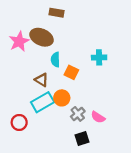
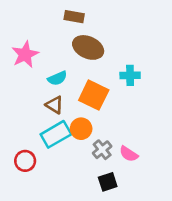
brown ellipse: (42, 37) -> (88, 47), moved
cyan semicircle: (55, 60) -> (57, 78), moved, turned -112
orange square: (71, 72) -> (94, 95), size x1.5

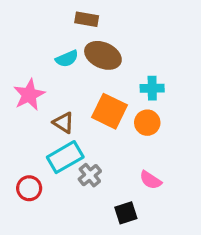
pink star: (25, 54) -> (29, 95), moved
cyan semicircle: (57, 78) -> (67, 59), moved
orange circle: (81, 129) -> (147, 123), moved
gray cross: (102, 150) -> (90, 175), moved

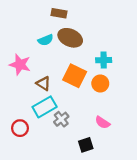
pink star: (29, 95) -> (20, 65), turned -30

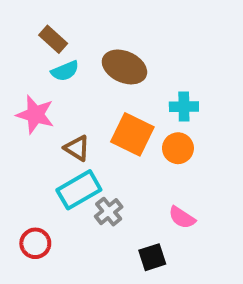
brown rectangle: (59, 13) -> (53, 39), moved, turned 32
cyan semicircle: (46, 40) -> (65, 71), moved
red circle: (20, 128) -> (35, 243), moved

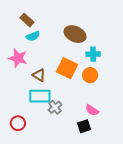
brown ellipse: (124, 67) -> (75, 34), moved
cyan rectangle: (79, 190) -> (40, 96), turned 30
black square: (152, 257) -> (84, 126), moved

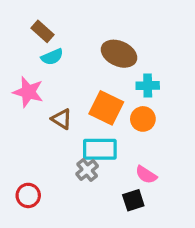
cyan rectangle: (40, 96) -> (100, 149), moved

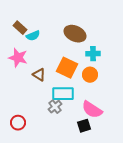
brown rectangle: (43, 31) -> (20, 28), moved
pink semicircle: (146, 175) -> (92, 110), size x1.5

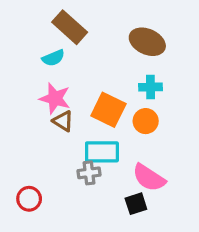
brown rectangle: (20, 28) -> (70, 27), moved, size x1.5
brown ellipse: (75, 34) -> (147, 42), moved
pink star: (18, 58) -> (55, 98), moved
gray cross: (55, 107) -> (89, 173), turned 32

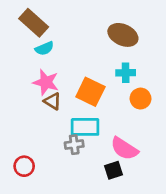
brown rectangle: (70, 27) -> (34, 23), moved
orange circle: (146, 121) -> (141, 99), moved

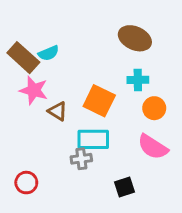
brown rectangle: (34, 23) -> (23, 58), moved
pink star: (46, 82) -> (34, 90), moved
pink semicircle: (124, 149) -> (153, 147), moved

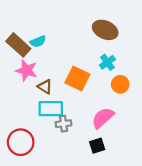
cyan cross: (138, 80) -> (107, 62), turned -35
cyan rectangle: (93, 139) -> (51, 109), moved
pink semicircle: (153, 147) -> (103, 118), moved, turned 105
red circle: (26, 183) -> (21, 142), size x1.5

